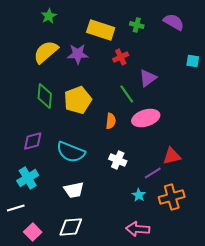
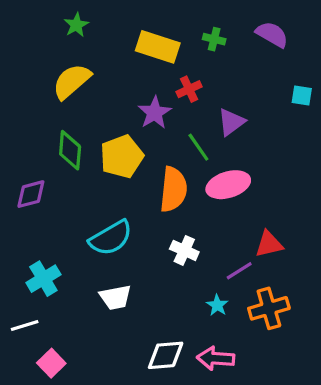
purple star: (78, 54) -> (155, 113), moved, turned -30
orange semicircle: (111, 121) -> (173, 189), size x1.8
purple diamond: (33, 141) -> (31, 194), moved
cyan semicircle: (71, 152) -> (111, 238), turned -52
white diamond: (71, 227) -> (166, 355), moved

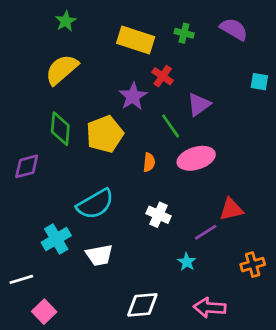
red cross: (189, 89) -> (163, 76), turned -30
orange semicircle: (173, 189) -> (149, 162), size x0.5
cyan cross: (43, 279) -> (56, 239), moved
orange cross: (269, 308) -> (253, 265), moved, size x0.7
pink arrow: (216, 358) -> (210, 308), moved

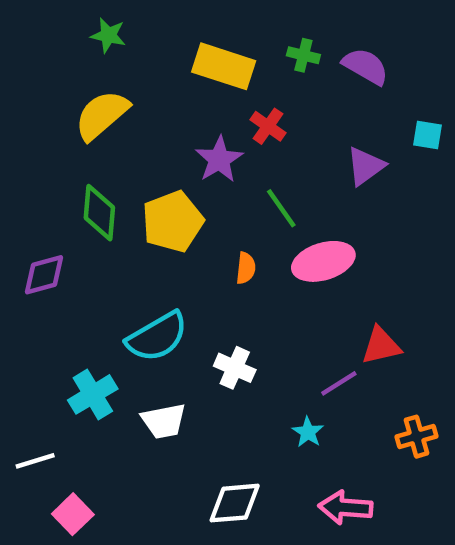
green star: (66, 21) -> (108, 35), turned -30
purple semicircle: (234, 29) -> (365, 66), moved
purple triangle: (199, 104) -> (365, 166), moved
white cross: (158, 215) -> (235, 368), moved

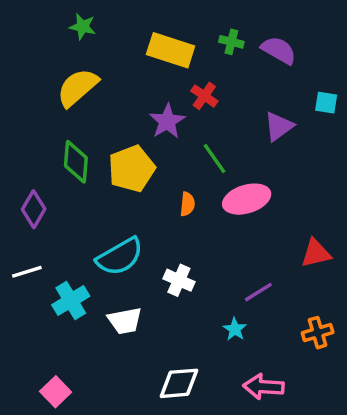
purple diamond: (44, 275) -> (34, 209), turned -45
red triangle: (381, 346) -> (316, 253), moved
white line: (35, 461) -> (27, 272), moved

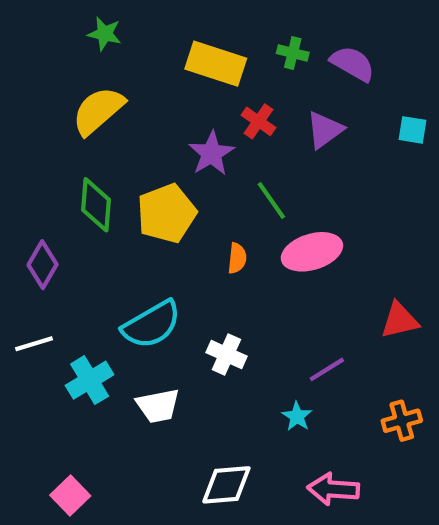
purple triangle: (279, 126) -> (325, 130), moved

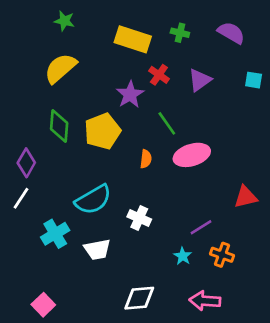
purple semicircle: (353, 64) -> (231, 33), moved
white line: (34, 344) -> (21, 198), moved, turned -40
orange cross: (402, 421) -> (222, 255), moved, turned 35

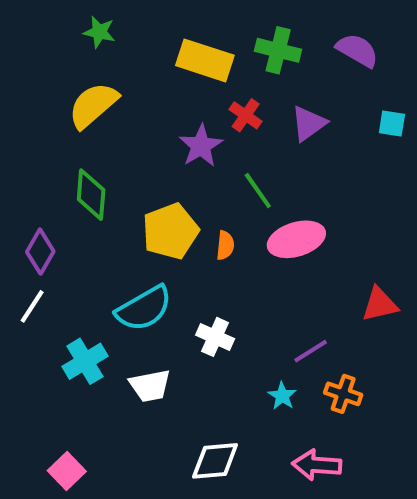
green cross: (180, 33) -> (278, 50), size x1.5
yellow pentagon: (102, 131) -> (170, 231), moved

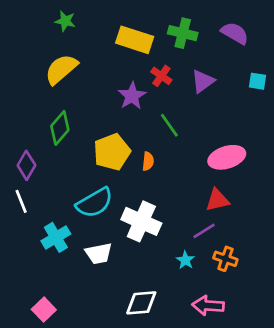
green diamond: (91, 195) -> (60, 128), turned 36
pink ellipse: (296, 239) -> (227, 157), moved
red triangle: (380, 304) -> (217, 200), moved
white line: (32, 306) -> (21, 201), turned -55
white cross: (215, 337) -> (141, 221), size x1.6

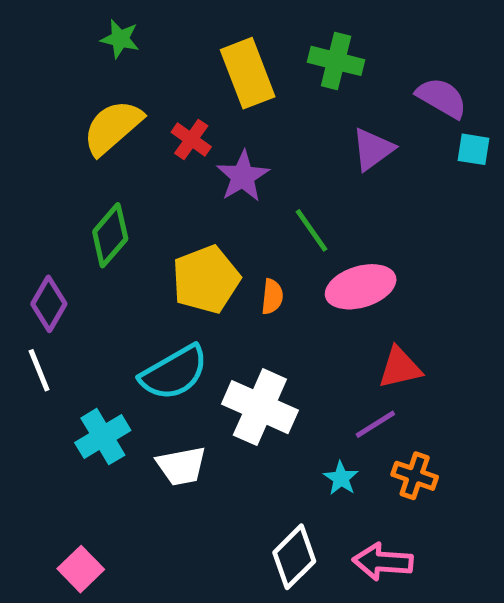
purple semicircle: (235, 33) -> (442, 98), moved
yellow rectangle: (135, 40) -> (248, 73), turned 51
red cross: (161, 76) -> (191, 139), moved
pink ellipse: (227, 157) -> (361, 287), moved
white diamond: (141, 303) -> (294, 557), moved, turned -40

